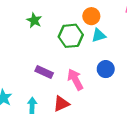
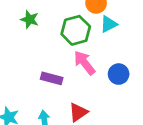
blue circle: (106, 69) -> (119, 74), moved
pink arrow: (75, 79) -> (85, 63), moved

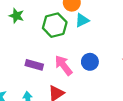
pink arrow: (85, 63) -> (63, 65), moved

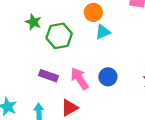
green hexagon: (55, 25) -> (59, 36), moved

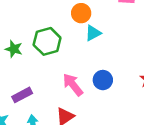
green star: (33, 22) -> (14, 49), moved
purple rectangle: (48, 76) -> (22, 95), moved, turned -42

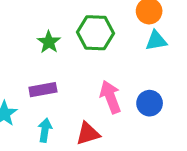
green star: (14, 49) -> (49, 42), moved

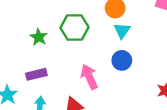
cyan triangle: (156, 41) -> (122, 31), turned -42
blue circle: (150, 103) -> (122, 60), moved

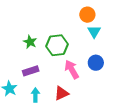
green hexagon: (74, 27) -> (57, 45), moved
blue circle: (122, 60) -> (96, 63), moved

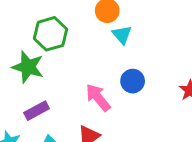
green star: (30, 42) -> (28, 67), size x1.5
green hexagon: (57, 45) -> (50, 34), moved

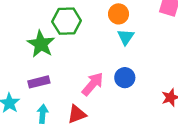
pink arrow: (98, 98) -> (93, 84), turned 65

